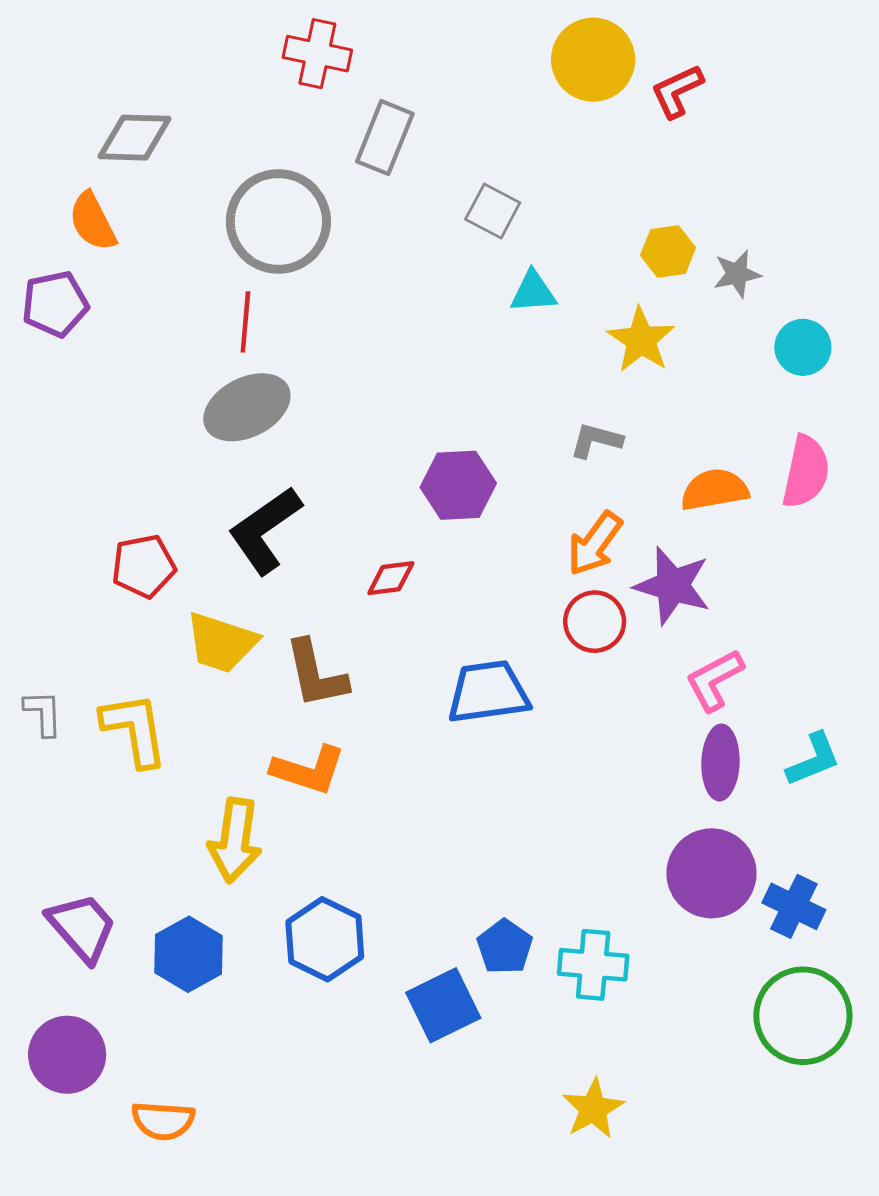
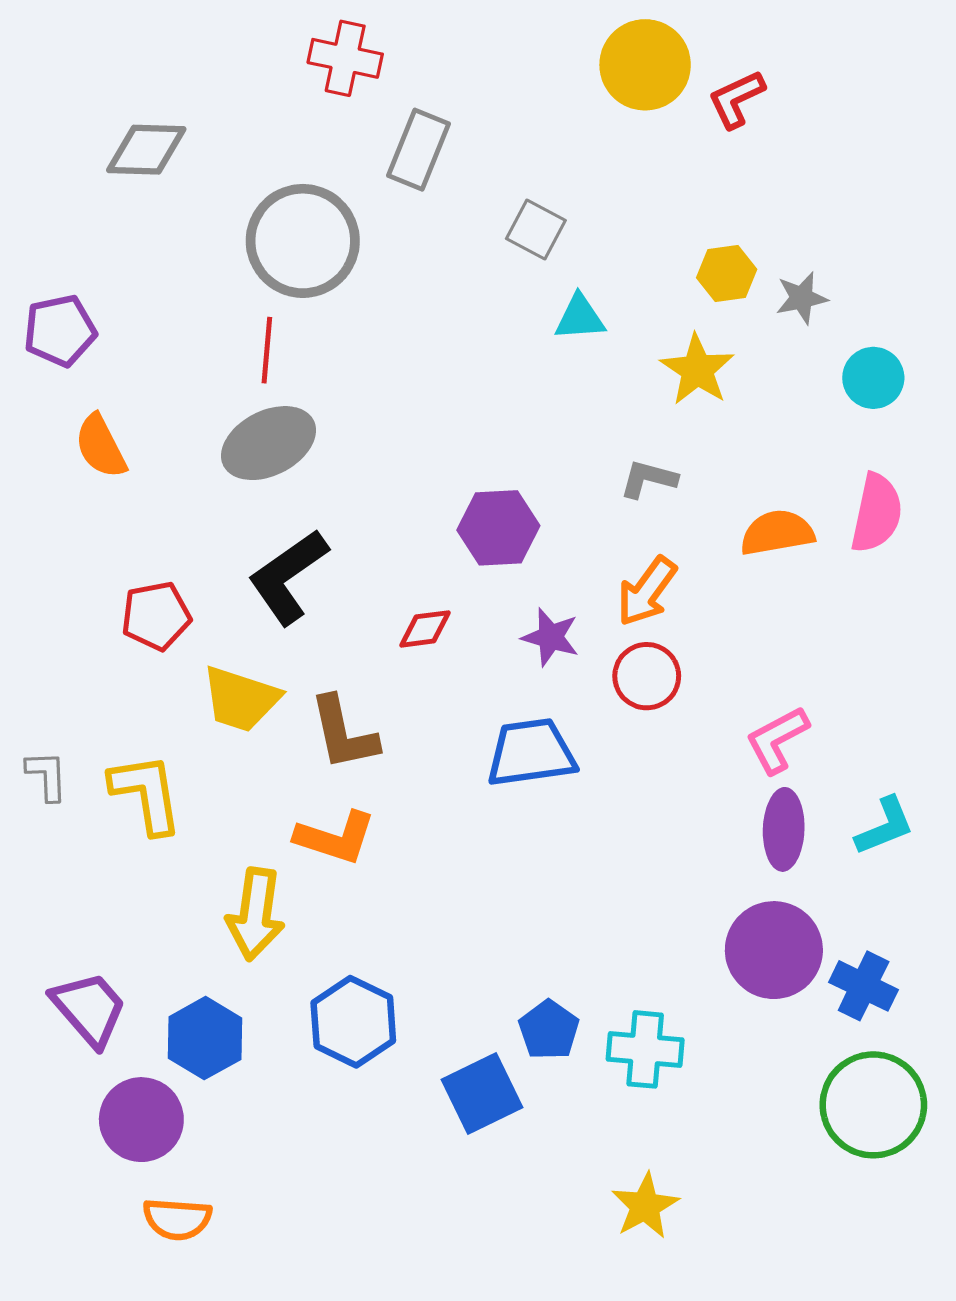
orange semicircle: (93, 221) -> (101, 446), moved
purple star: (673, 586) -> (551, 637), moved, size x0.7
purple circle: (67, 1055) -> (141, 1120), moved

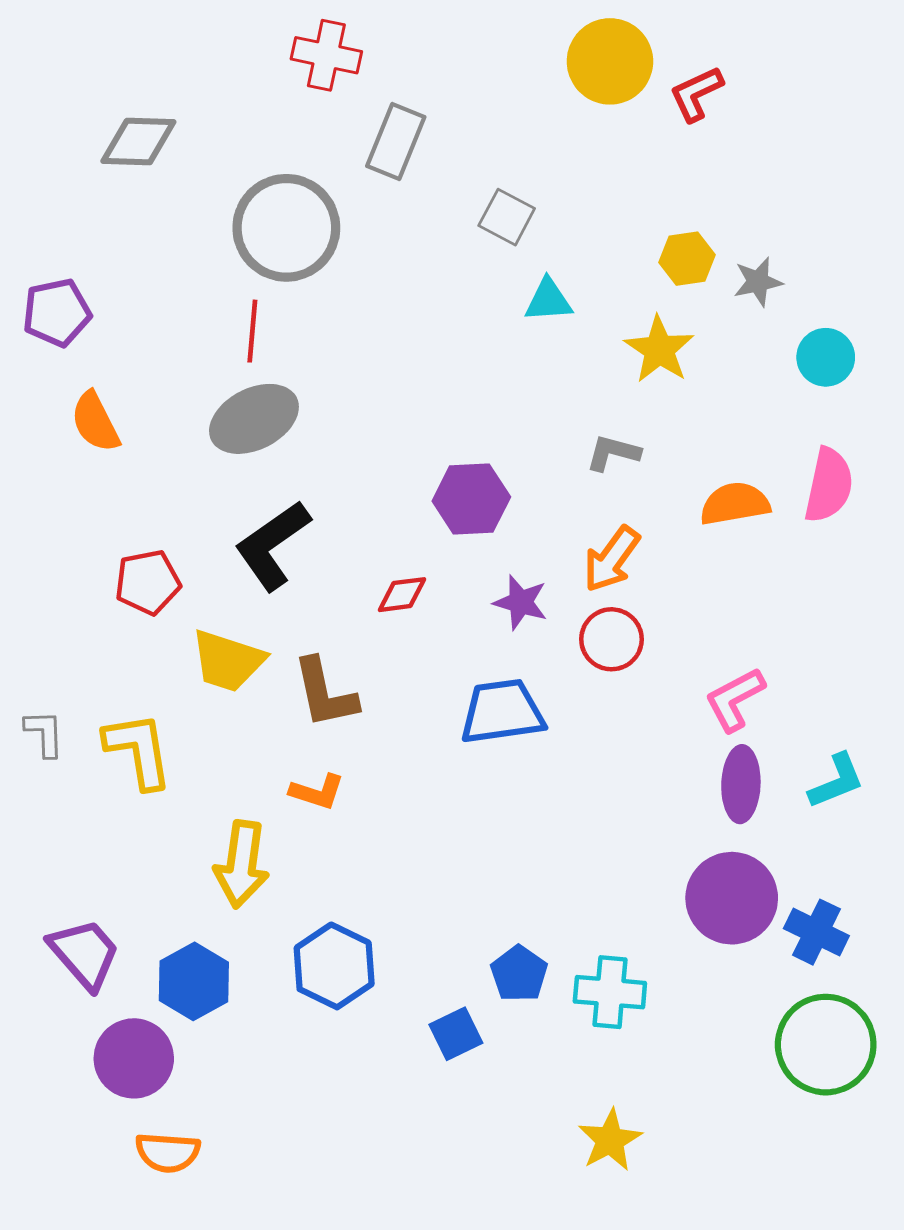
orange L-shape: (335, 838) -> (317, 792), size x0.7
blue square: (482, 1094) -> (456, 1034), size x0.7

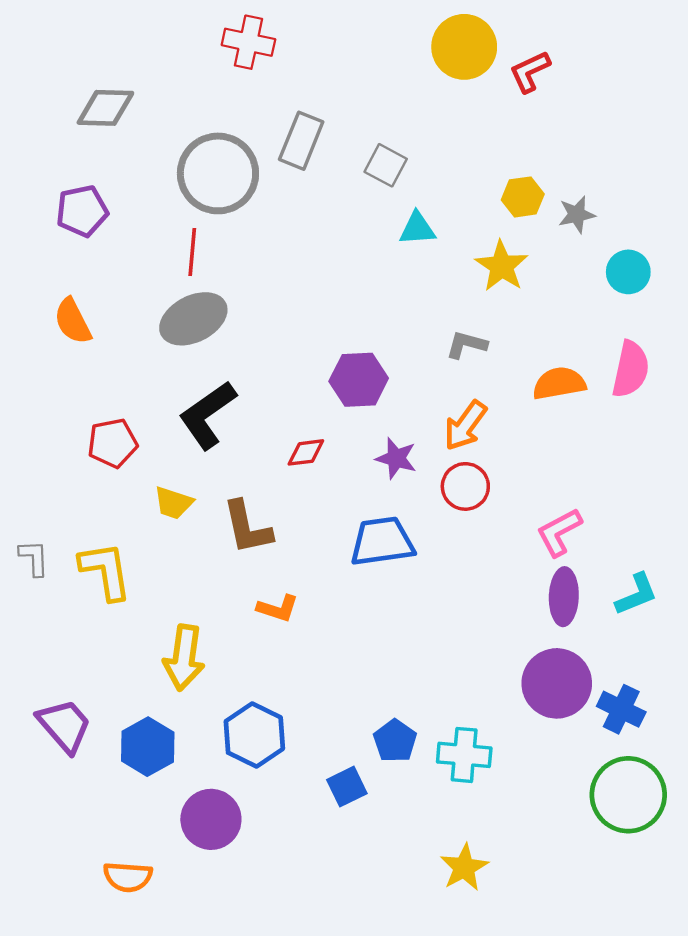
gray rectangle: (396, 142) -> (301, 141), moved
purple pentagon: (57, 313) -> (82, 211), moved
yellow trapezoid: (228, 661) -> (173, 503), size x0.7
orange L-shape: (317, 792) -> (278, 608), moved
purple circle: (134, 1058) -> (211, 819), moved

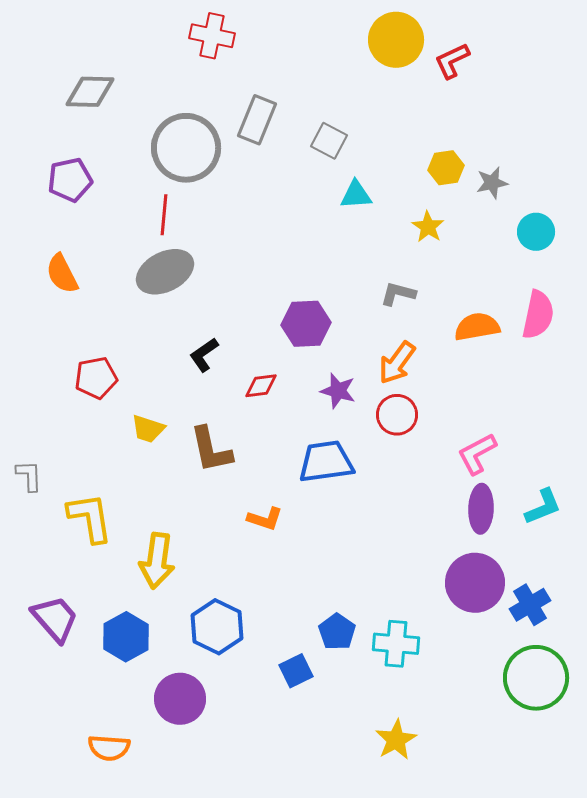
yellow star: (502, 266) -> (428, 227), size x0.7
black L-shape: (207, 415) -> (204, 355), moved, size x0.6
yellow L-shape: (105, 571) -> (90, 518), moved
orange L-shape: (278, 608) -> (265, 519), moved
blue cross: (621, 709) -> (530, 605), turned 33

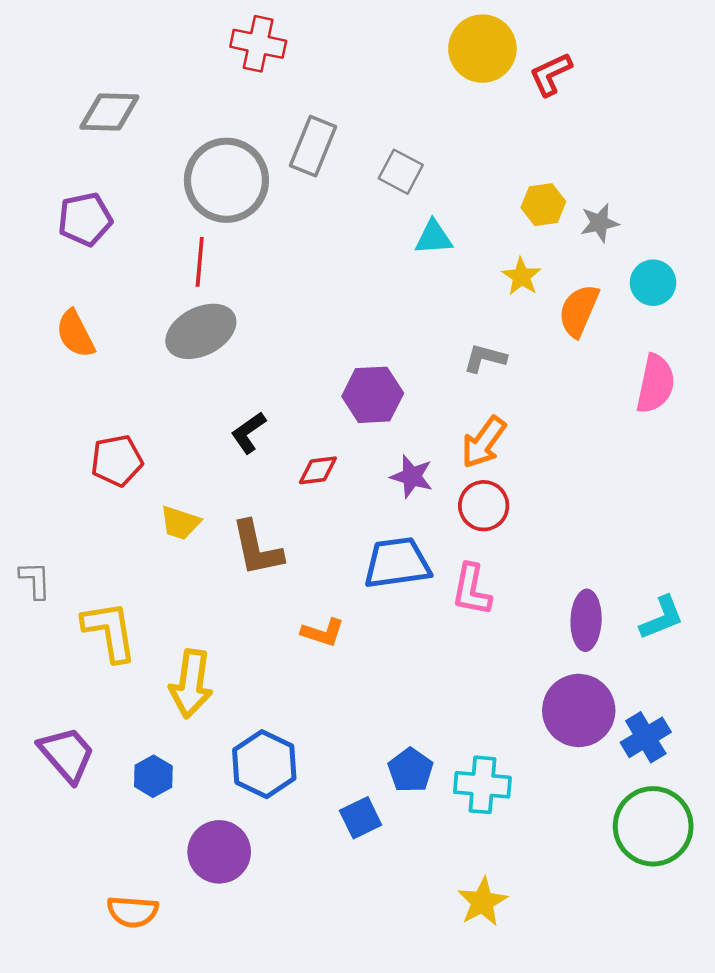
orange semicircle: (477, 327) -> (579, 311), moved, turned -57
pink L-shape: (477, 454) -> (471, 590), moved, turned -51
blue hexagon: (126, 637) -> (153, 776), size x0.7

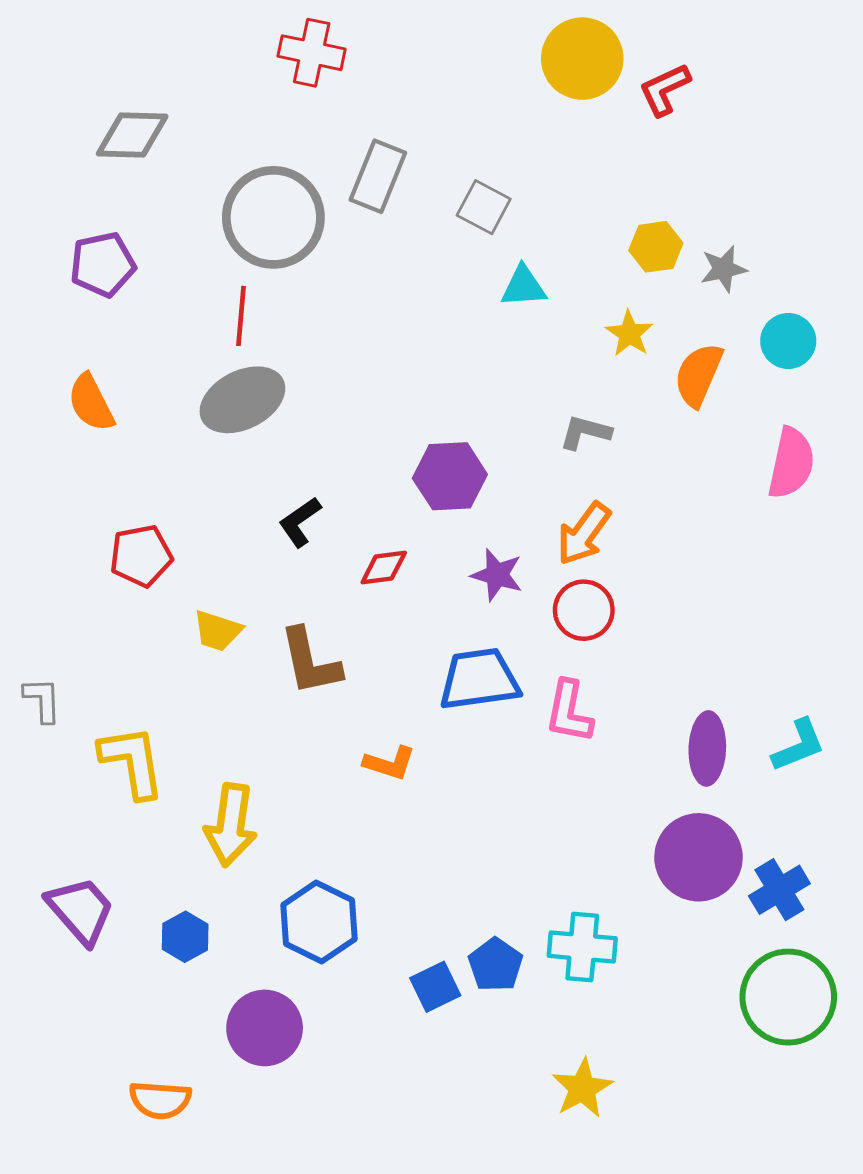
blue pentagon: (411, 770) -> (495, 965), moved

